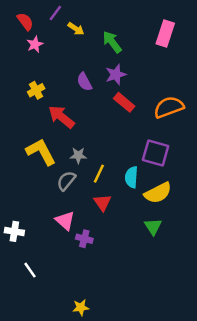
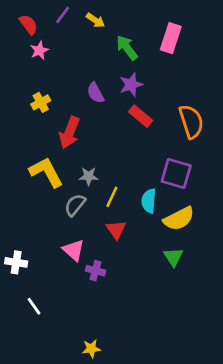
yellow arrow: (76, 29) -> (95, 20), moved
pink rectangle: (165, 34) -> (171, 38), moved
orange semicircle: (169, 107) -> (191, 122), turned 92
red arrow: (61, 117) -> (69, 132), turned -108

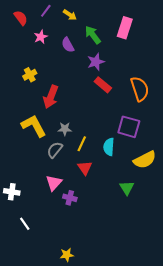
pink star: (39, 50) -> (41, 37), moved
purple semicircle: (95, 93) -> (68, 45), moved
yellow semicircle: (179, 219) -> (145, 160), moved
pink triangle: (74, 250) -> (54, 183), turned 30

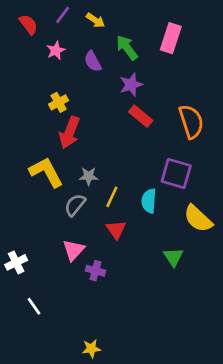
yellow cross: (30, 75) -> (59, 102), moved
yellow semicircle: (145, 160) -> (198, 219), turned 70
white cross: (12, 192) -> (16, 262), turned -35

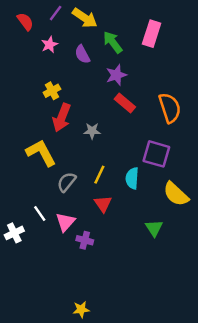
yellow arrow: (95, 20) -> (85, 18), size x1.5
gray star: (89, 176) -> (92, 131), moved
white line: (34, 306) -> (40, 213), moved

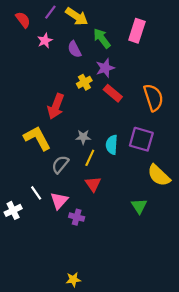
yellow cross: (52, 91) -> (84, 82), moved
gray star: (92, 131) -> (83, 137), moved
cyan semicircle: (132, 178) -> (112, 145), moved

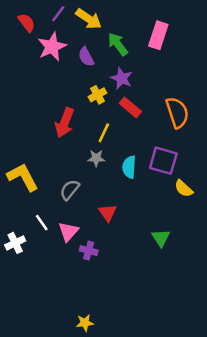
pink star: (45, 41) -> (52, 47), size x1.6
purple star: (105, 68) -> (122, 78), turned -30
yellow L-shape: (37, 138) -> (23, 177), moved
yellow line: (90, 158) -> (104, 133), moved
yellow semicircle: (159, 175) -> (184, 189), moved, size x0.7

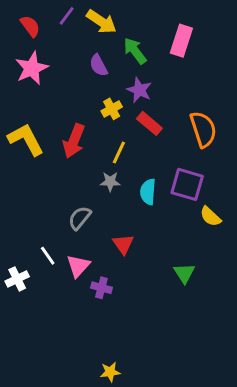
pink star: (52, 47) -> (32, 68), moved
yellow L-shape: (23, 177) -> (26, 139), moved
yellow star: (85, 323) -> (110, 372), moved

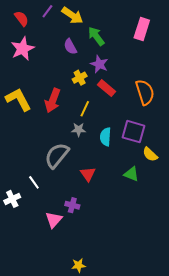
pink rectangle: (181, 41) -> (142, 29), moved
gray semicircle: (80, 218) -> (57, 155), size x1.5
pink triangle: (78, 266) -> (54, 220), moved
green triangle: (184, 273) -> (131, 174), moved, turned -35

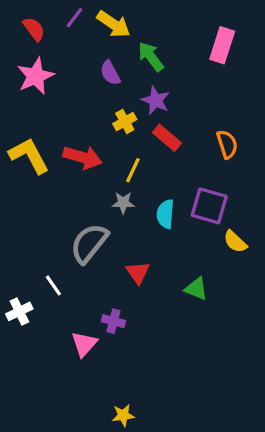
orange semicircle: (145, 92) -> (227, 144), size x0.7
red arrow: (53, 100) -> (83, 157), turned -95
green triangle: (131, 174) -> (196, 289), moved

